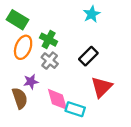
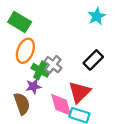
green cross: (49, 40) -> (40, 70), moved
red triangle: (102, 87) -> (79, 92), moved

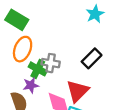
gray cross: (53, 65) -> (51, 63), turned -30

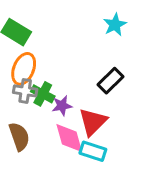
gray cross: (51, 63) -> (25, 91), moved
purple star: (31, 85) -> (62, 106), moved

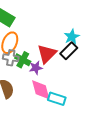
cyan star: (115, 25) -> (72, 37), moved
red triangle: (93, 122) -> (47, 54), moved

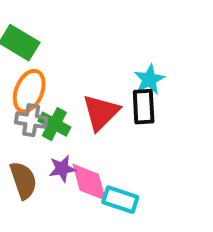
black rectangle: (69, 51) -> (144, 107), turned -48
purple star: (36, 68) -> (62, 169), moved

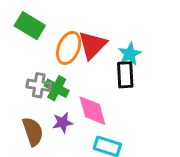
orange ellipse: (29, 91) -> (69, 48), moved
red triangle: (101, 112) -> (92, 45), moved
pink diamond: (89, 182) -> (92, 111), moved

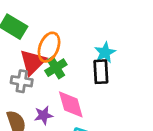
red triangle: (92, 45) -> (33, 62), moved
green cross: (57, 88) -> (56, 68), moved, turned 30

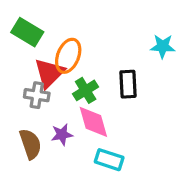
cyan star: (105, 53) -> (163, 46), moved, turned 30
green cross: (56, 68) -> (86, 90), moved

